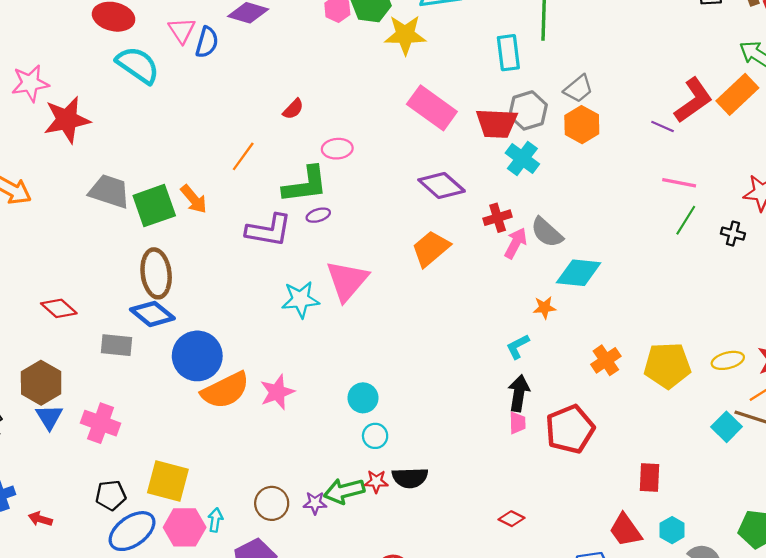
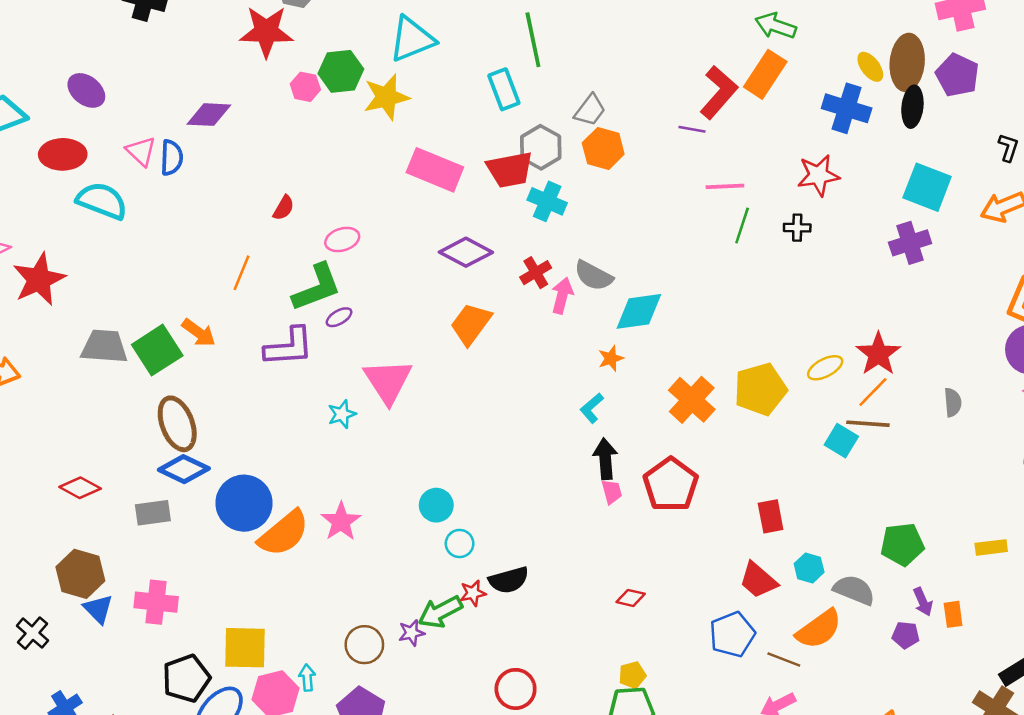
cyan star: (300, 299) -> (342, 414), size x0.7
orange cross: (606, 360) -> (692, 400), size x1.4
black pentagon: (111, 495) -> (186, 678), size x1.4

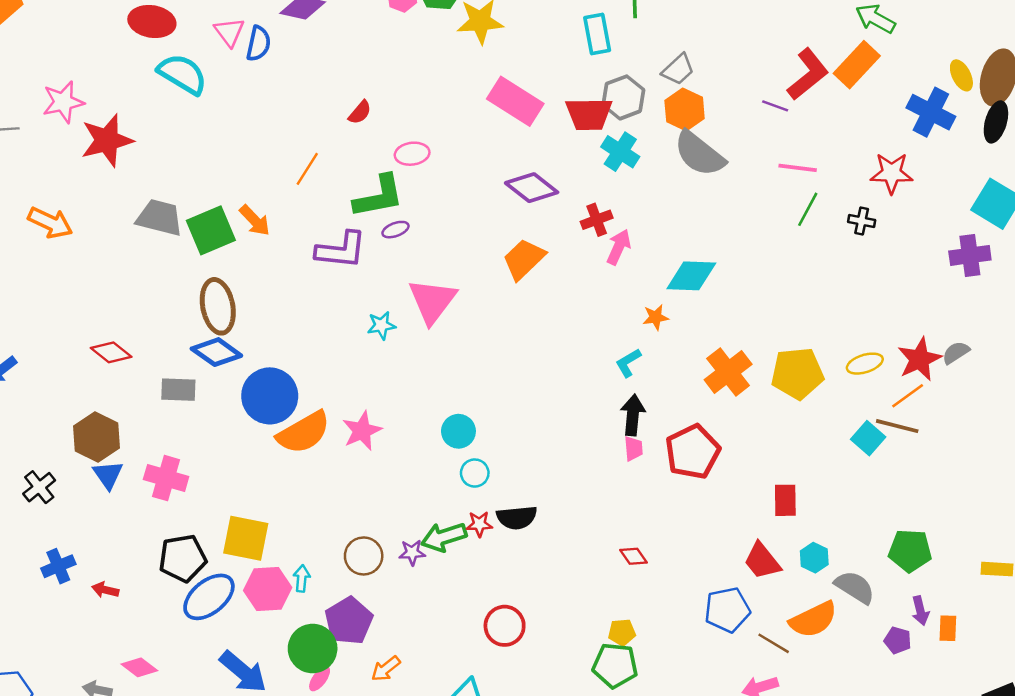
gray semicircle: (593, 276) -> (699, 154), moved, size x1.4
gray semicircle: (953, 402) -> (956, 353), moved, turned -128
red diamond: (631, 598) -> (634, 556), turned 32

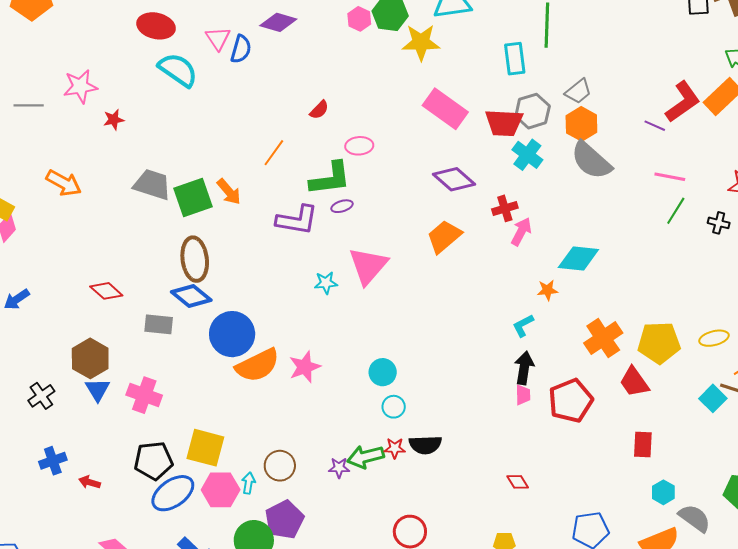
red star: (107, 140) -> (114, 120), size x0.5
brown circle: (364, 556) -> (280, 466), moved
red trapezoid: (762, 561) -> (634, 382), moved

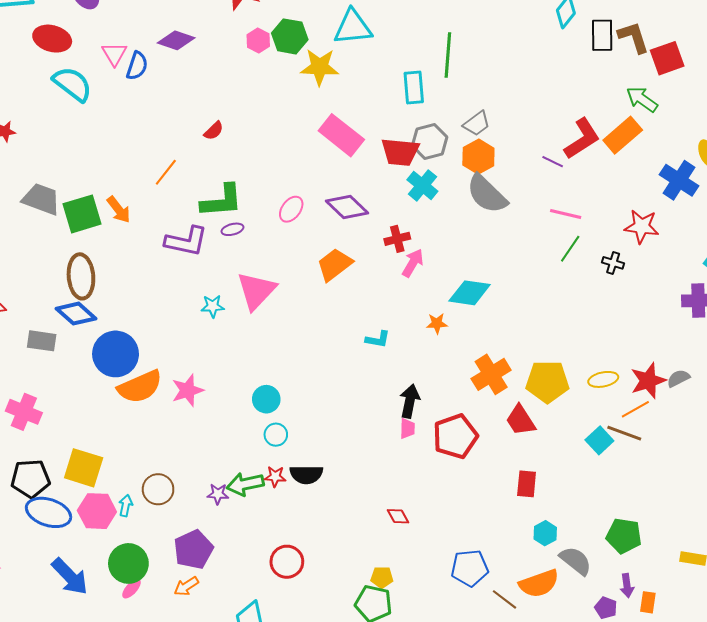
pink ellipse: (359, 146) -> (291, 209), moved, turned -52
cyan L-shape: (523, 325) -> (378, 339), moved, turned -145
blue ellipse: (173, 493) -> (48, 512), turned 51
purple pentagon: (284, 520) -> (193, 549), moved

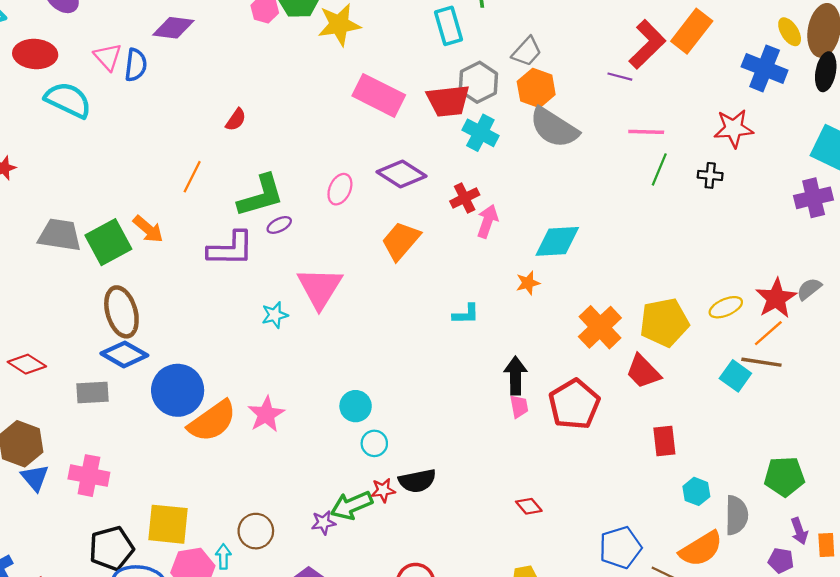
gray semicircle: (576, 561) -> (736, 515), turned 64

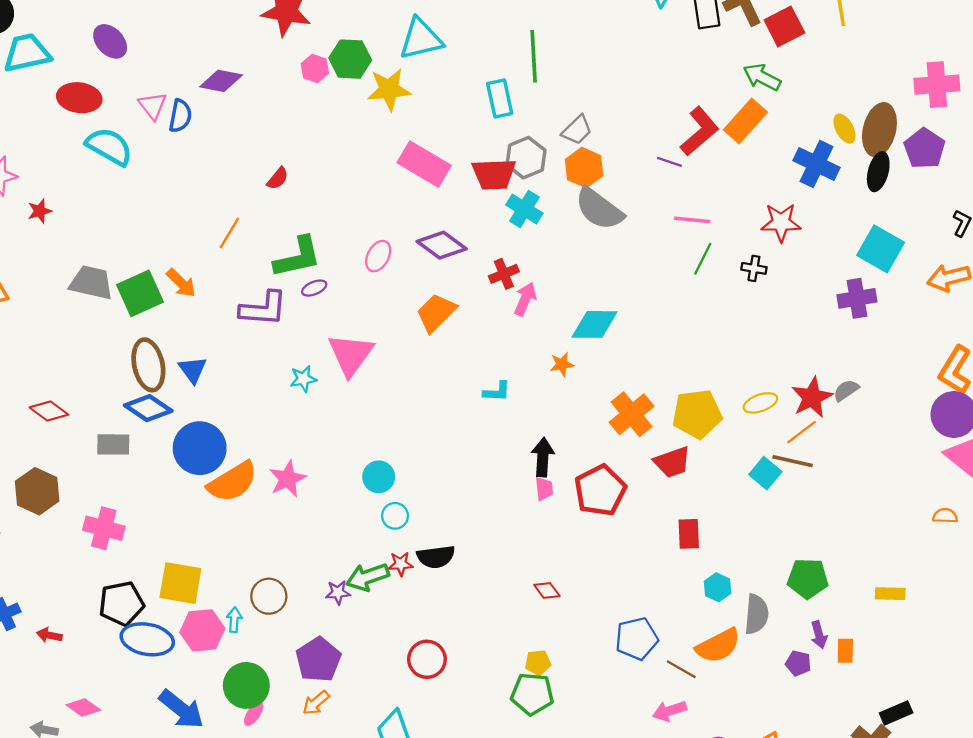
red trapezoid: (643, 372) -> (672, 462), turned -69
blue triangle: (35, 478) -> (193, 370), moved

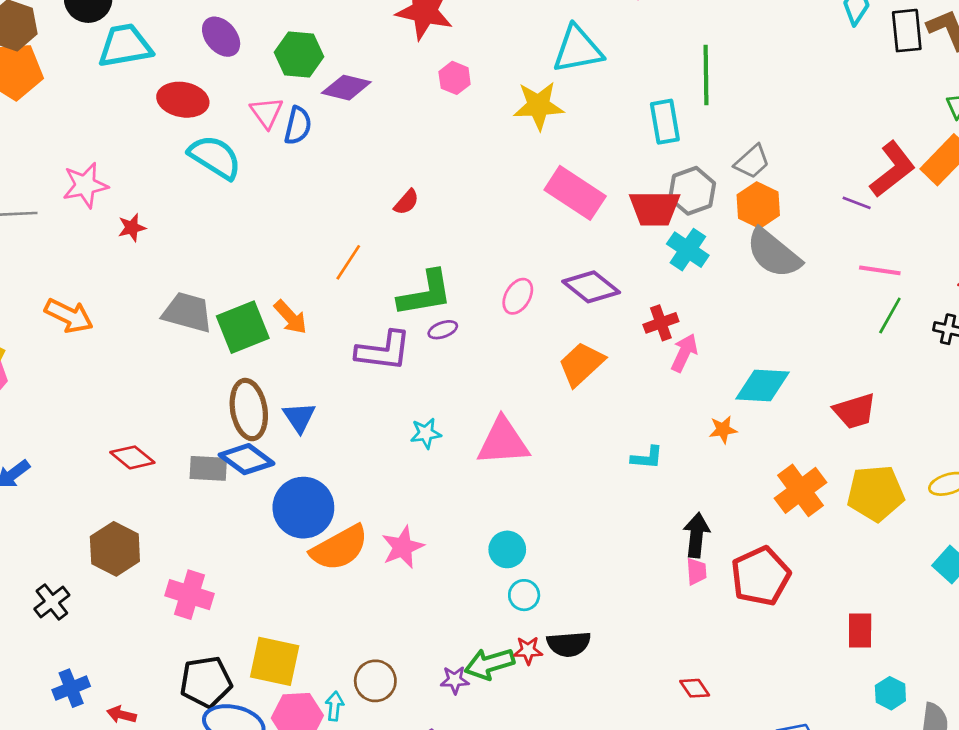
green hexagon: (350, 59) -> (299, 54), moved
pink triangle: (351, 355) -> (503, 442), moved, turned 48
gray rectangle: (113, 444) -> (208, 468), moved
red trapezoid: (672, 462) -> (855, 411), moved

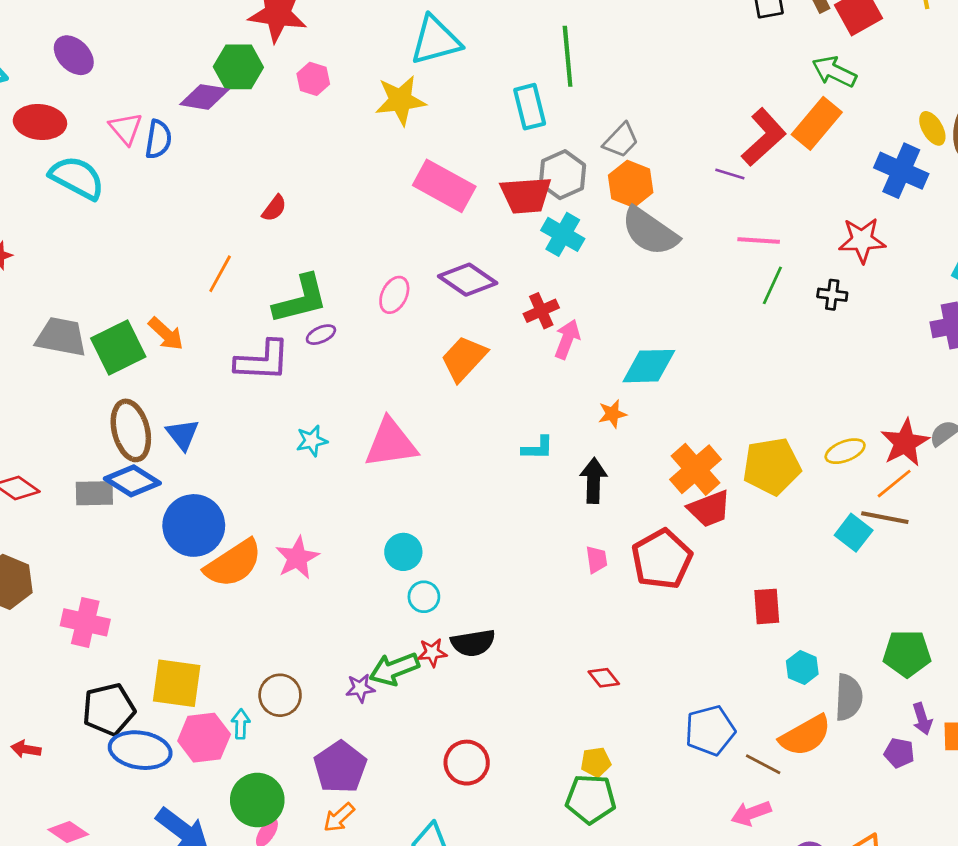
green hexagon: (299, 54) -> (238, 67), moved
red trapezoid: (855, 411) -> (709, 509), moved
black arrow: (696, 535) -> (594, 481), moved

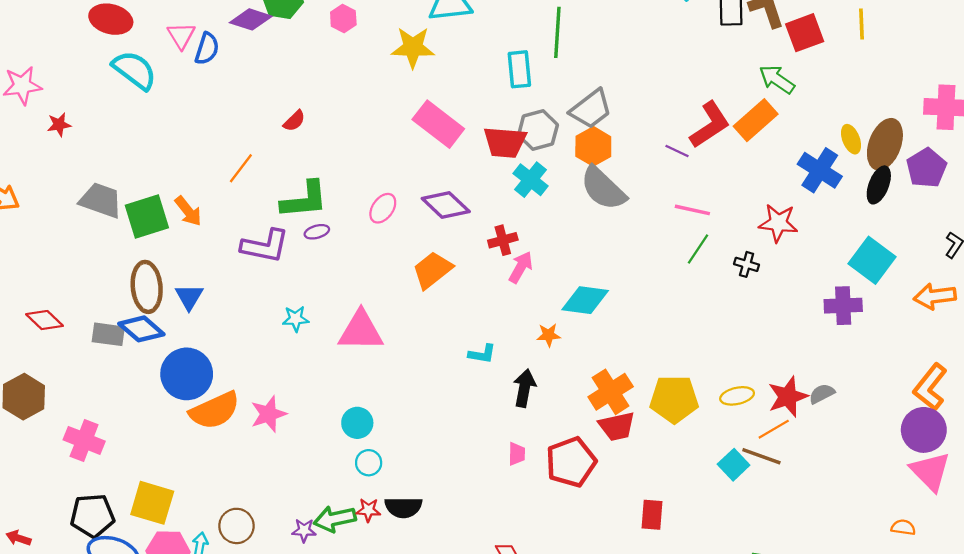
gray trapezoid: (621, 140) -> (591, 109), size x1.4

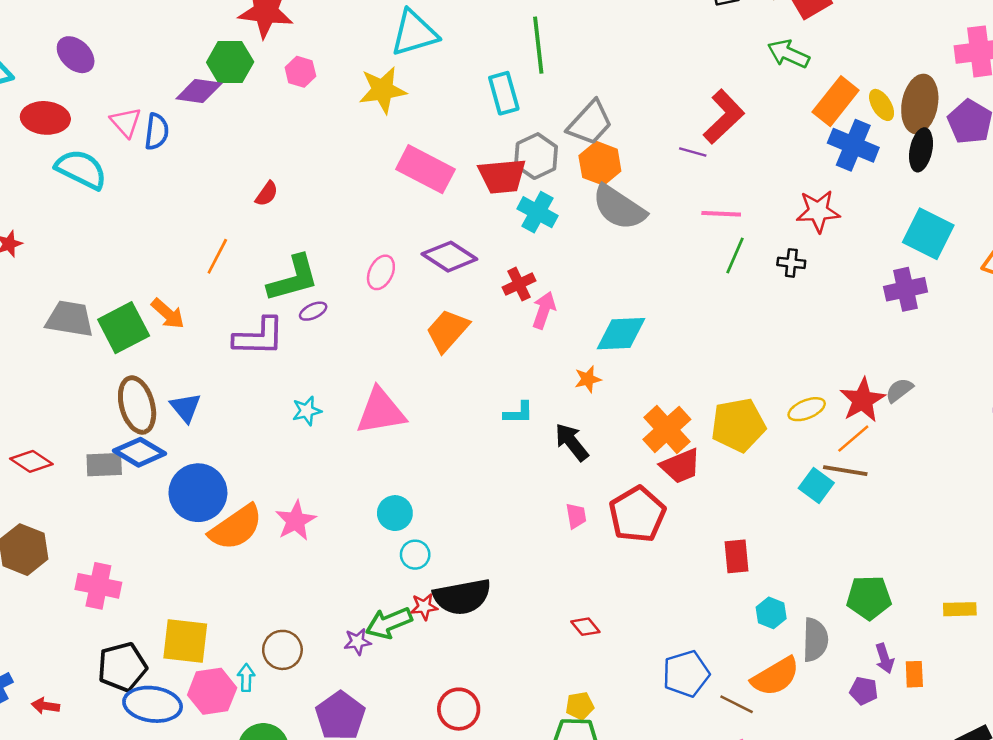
orange rectangle: (756, 120) -> (836, 101), moved
black arrow: (524, 388) -> (572, 442), turned -39
black semicircle: (403, 507) -> (462, 597), size x1.4

